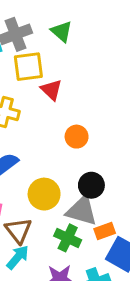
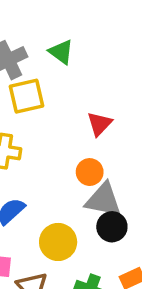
red triangle: (51, 90) -> (99, 124), moved, turned 35
gray triangle: (82, 211) -> (103, 200), moved

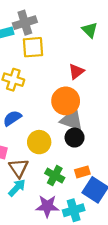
green triangle: (61, 52) -> (90, 30), moved
orange circle: (90, 172) -> (66, 101), size x1.6

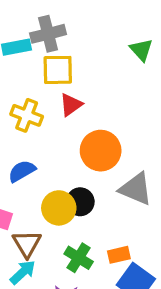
red triangle: (76, 71) -> (71, 105), moved
gray triangle: (72, 120) -> (136, 189), moved
black circle: (75, 138) -> (80, 202), moved

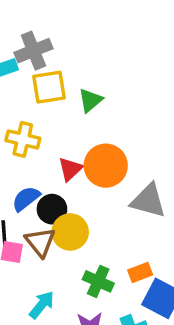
green triangle: (141, 50) -> (90, 100), moved, turned 40
red triangle: (71, 105) -> (70, 169), moved
black circle: (80, 202) -> (52, 209), moved
brown triangle: (27, 244) -> (40, 242), moved

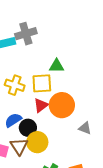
yellow square: (49, 87) -> (42, 83), moved
green triangle: (90, 100) -> (57, 66), turned 35
gray triangle: (148, 201) -> (85, 128), size x0.6

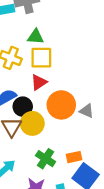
green triangle: (57, 66) -> (36, 37), moved
orange circle: (62, 105) -> (61, 105), moved

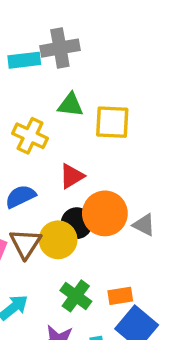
yellow square: (41, 58) -> (112, 122), moved
black circle: (23, 107) -> (77, 223), moved

